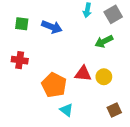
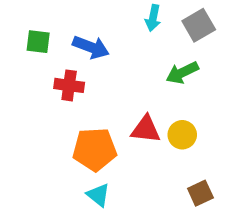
red cross: (20, 60) -> (69, 85), moved
orange pentagon: (54, 85) -> (95, 149), turned -30
cyan triangle: (66, 110) -> (98, 195), moved

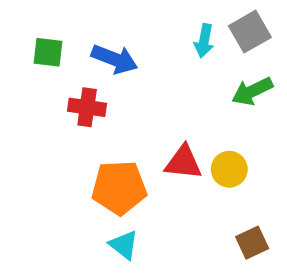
cyan arrow: (153, 18) -> (204, 41), moved
green arrow: (182, 73) -> (252, 91), moved

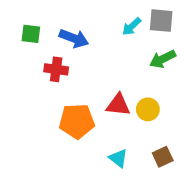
gray square: (250, 32) -> (161, 21), turned 35
cyan arrow: (204, 41) -> (132, 26), turned 36
cyan triangle: (124, 245) -> (118, 158), moved

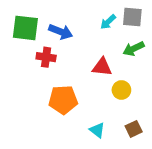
green square: (31, 34) -> (25, 28), size x1.6
red triangle: (118, 105) -> (102, 67), moved

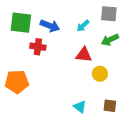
cyan arrow: (108, 22) -> (83, 26), moved
orange pentagon: (63, 100) -> (17, 82), moved
brown square: (134, 129) -> (110, 106), turned 32

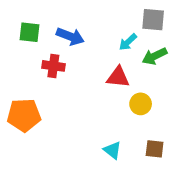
green square: (21, 23) -> (30, 32), size x0.7
cyan arrow: (83, 26) -> (128, 42), moved

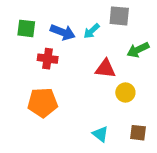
gray square: (153, 20) -> (119, 16), moved
cyan arrow: (128, 42) -> (92, 31), moved
orange pentagon: (24, 115) -> (43, 103), moved

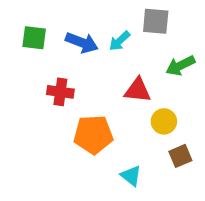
red cross: (48, 59) -> (60, 92), moved
orange pentagon: (43, 103) -> (93, 135), moved
brown square: (138, 133) -> (180, 156), moved, turned -30

